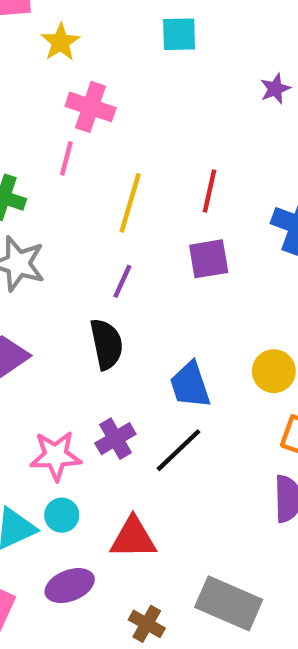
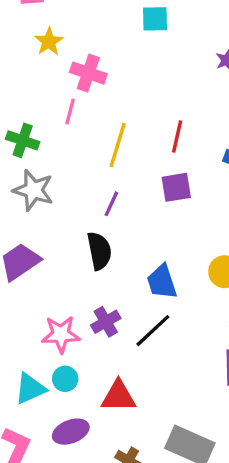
yellow star: (61, 42) -> (49, 42), moved

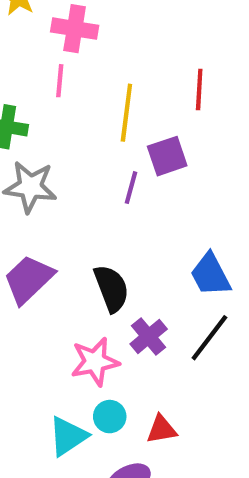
purple square: (176, 187) -> (167, 156), moved
black semicircle: (99, 251) -> (111, 288), moved
red triangle: (118, 396) -> (162, 429), moved, size x0.7

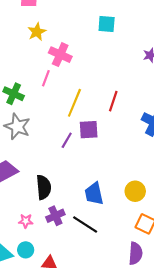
black line: (209, 338) -> (85, 224), turned 70
pink star: (95, 362) -> (26, 221), size x0.6

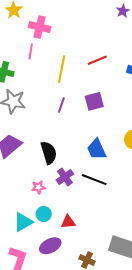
red line: (113, 101) -> (97, 60), turned 60
purple square: (89, 130) -> (94, 101), moved

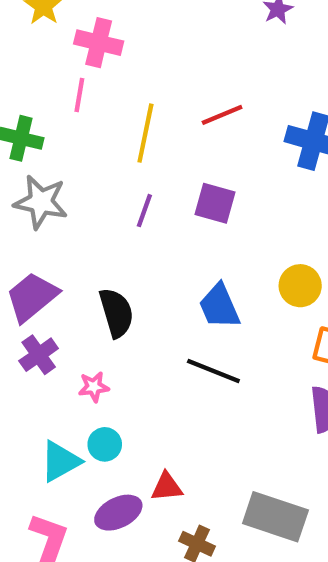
purple square: (94, 101) -> (215, 203), turned 30
purple cross: (65, 177) -> (39, 355), moved
red triangle: (68, 222) -> (167, 487), moved

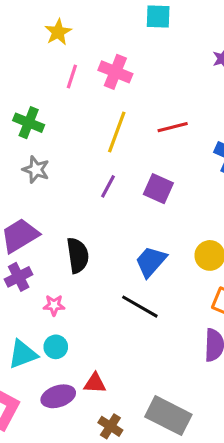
pink cross: (99, 43) -> (115, 72), moved
pink line: (79, 95) -> (72, 77), moved
gray star: (41, 202) -> (36, 170), size x0.7
blue trapezoid: (219, 306) -> (151, 262), turned 56

